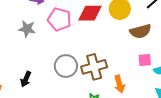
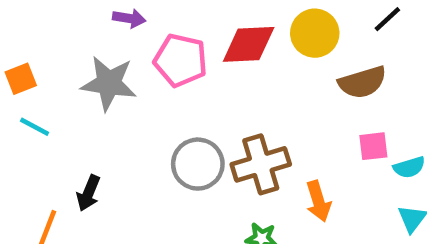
gray star: (27, 29) -> (109, 83), size x1.4
black arrow: (26, 79) -> (88, 193), moved

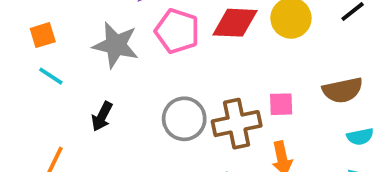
brown semicircle: (362, 82) -> (343, 90), moved
pink square: (373, 146) -> (281, 104), moved
black arrow: (88, 193) -> (102, 116), moved

